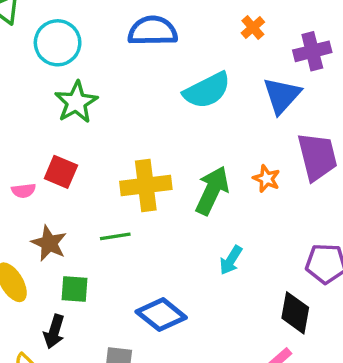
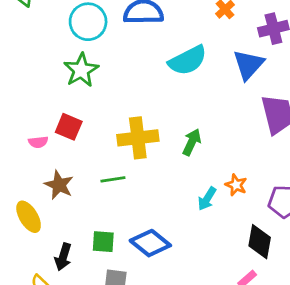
cyan circle: (58, 43) -> (88, 22), moved
orange star: (266, 179) -> (236, 185), moved
green arrow: (212, 191) -> (192, 142), size x0.7
green square: (75, 289) -> (103, 242), moved

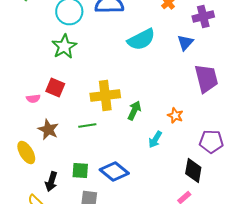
blue triangle: (249, 65) -> (185, 42), size x0.7
green arrow: (192, 142) -> (134, 110), moved
orange star: (236, 185) -> (175, 116), moved

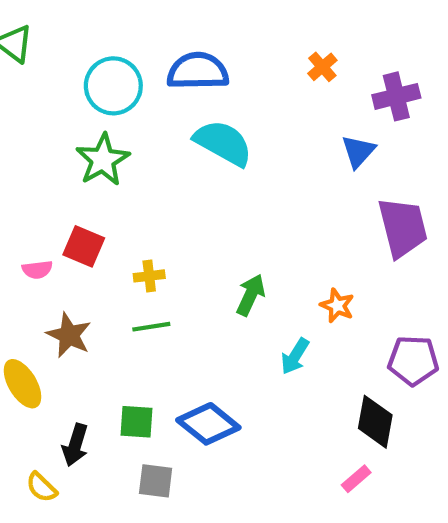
cyan semicircle: (141, 40) -> (223, 143), moved, turned -124
yellow cross: (105, 96) -> (149, 276), moved, size x0.5

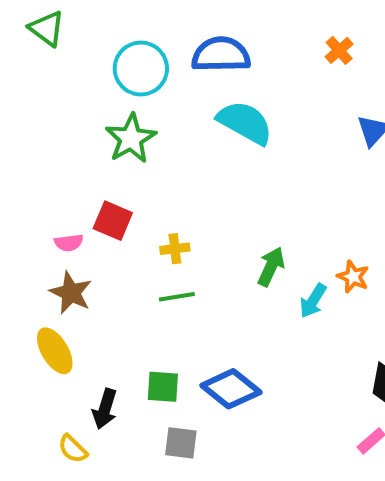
brown star: (69, 335) -> (71, 293), moved
cyan arrow: (295, 356) -> (313, 301), moved

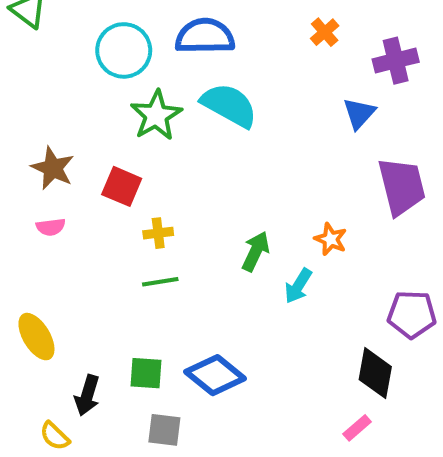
green star: (131, 139) -> (156, 115), moved
red square: (113, 221) -> (122, 186), moved
orange star: (353, 277) -> (331, 239), moved
brown star: (71, 293) -> (53, 168), moved

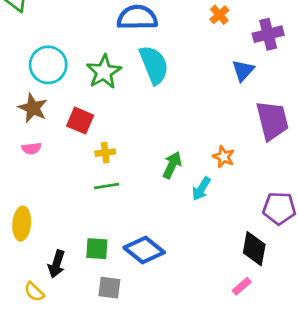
cyan circle: (124, 50) -> (48, 65), moved
cyan semicircle: (229, 105) -> (154, 65), turned 39
yellow ellipse: (36, 337) -> (22, 224), turned 36

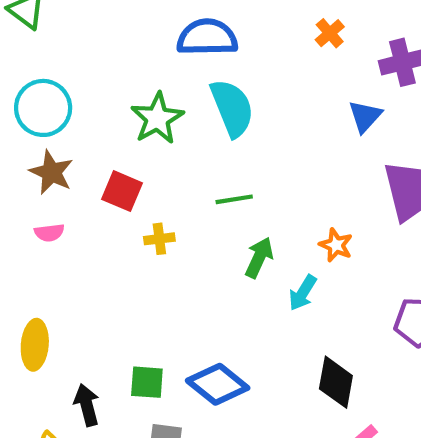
cyan circle: (48, 65) -> (43, 108), moved
green line: (107, 186) -> (234, 199), moved
black diamond: (254, 249) -> (336, 382), moved
black arrow: (57, 264) -> (87, 405), turned 148

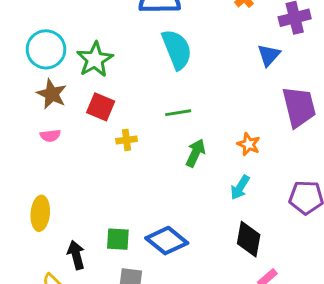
green star: (157, 118) -> (95, 59), moved
cyan arrow: (303, 293) -> (240, 187), moved

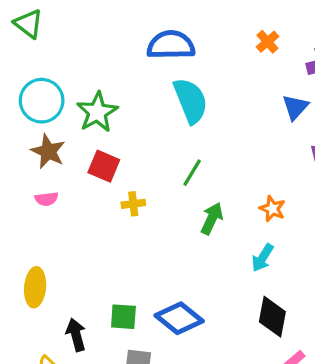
green line: (178, 113) -> (192, 173), turned -50

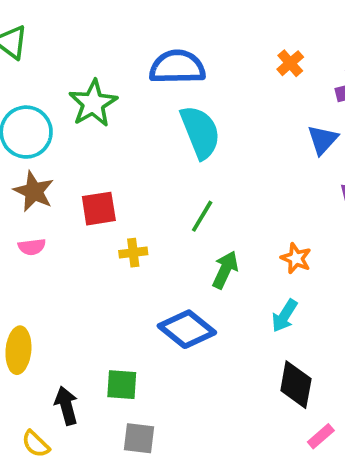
green star: (97, 112) -> (93, 103), moved
red square: (104, 166) -> (99, 209), turned -32
blue diamond: (179, 318) -> (187, 329), moved

